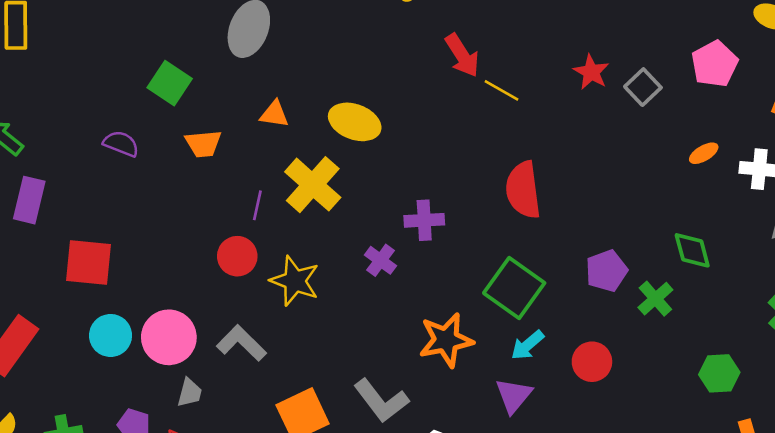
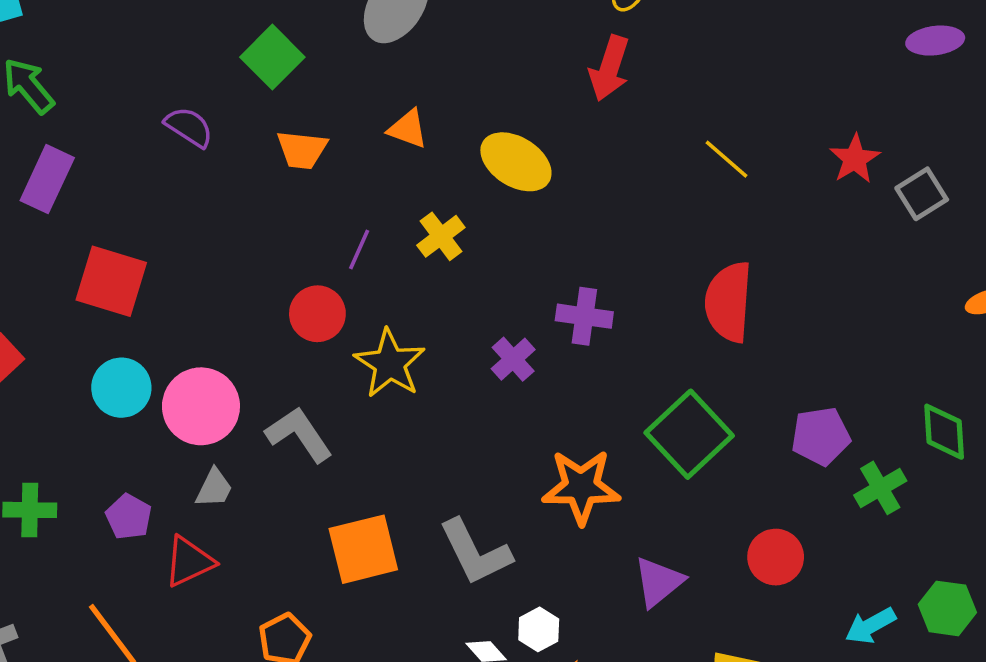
red arrow: (462, 55) -> (609, 68), moved, turned 39
yellow cross: (313, 185) -> (441, 236), size x0.6
cyan arrow: (527, 345) -> (870, 626), moved

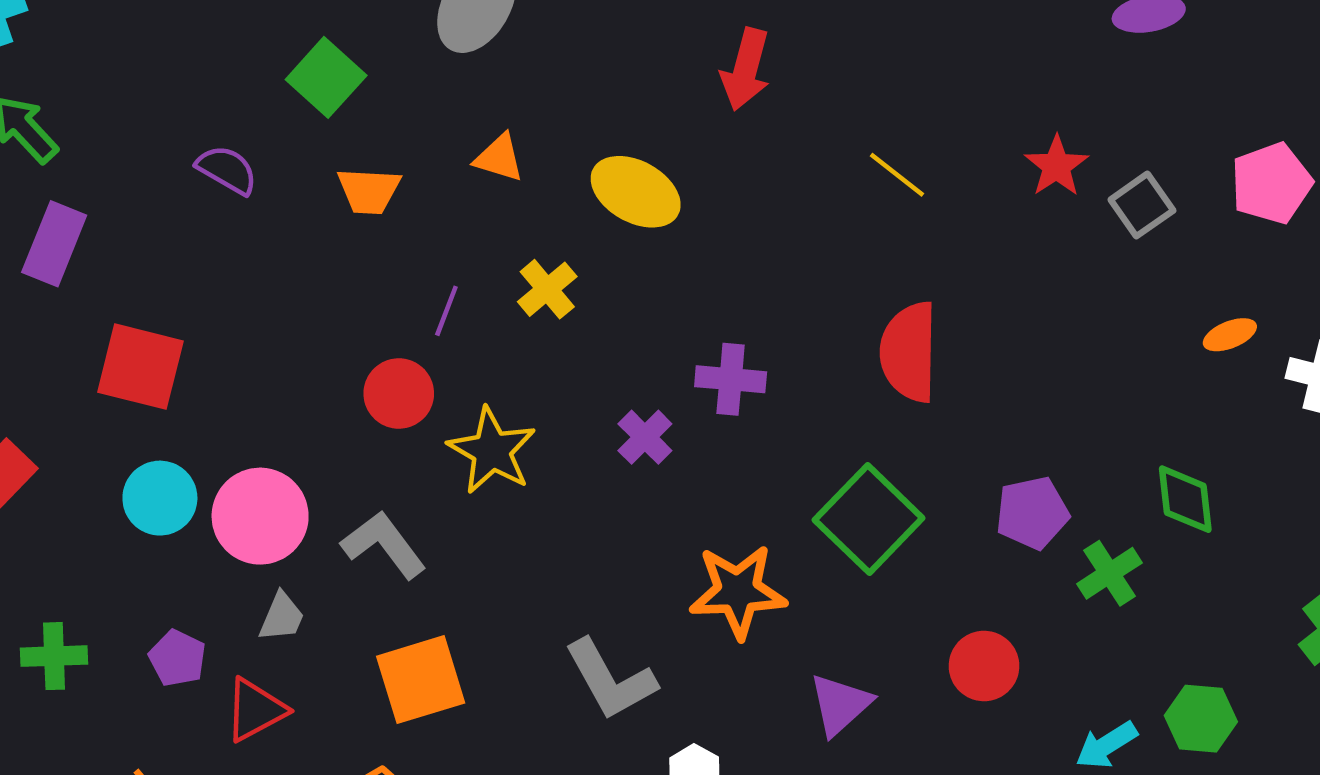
orange square: (363, 549) -> (421, 680), moved

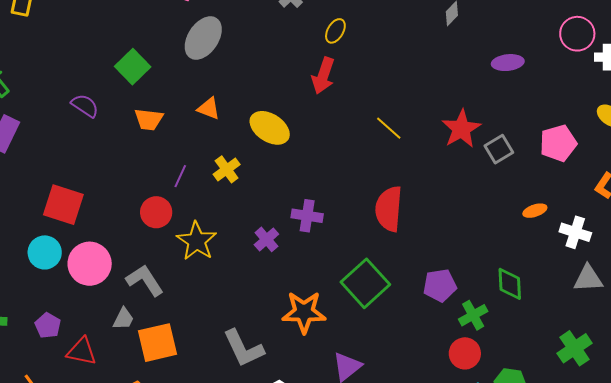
red star: (1056, 166) -> (461, 129), size x1.4
red square: (140, 367) -> (63, 205), moved
gray trapezoid: (282, 617) -> (123, 319), moved
red circle: (984, 666) -> (465, 353), moved
red triangle: (255, 710) -> (82, 351), turned 36

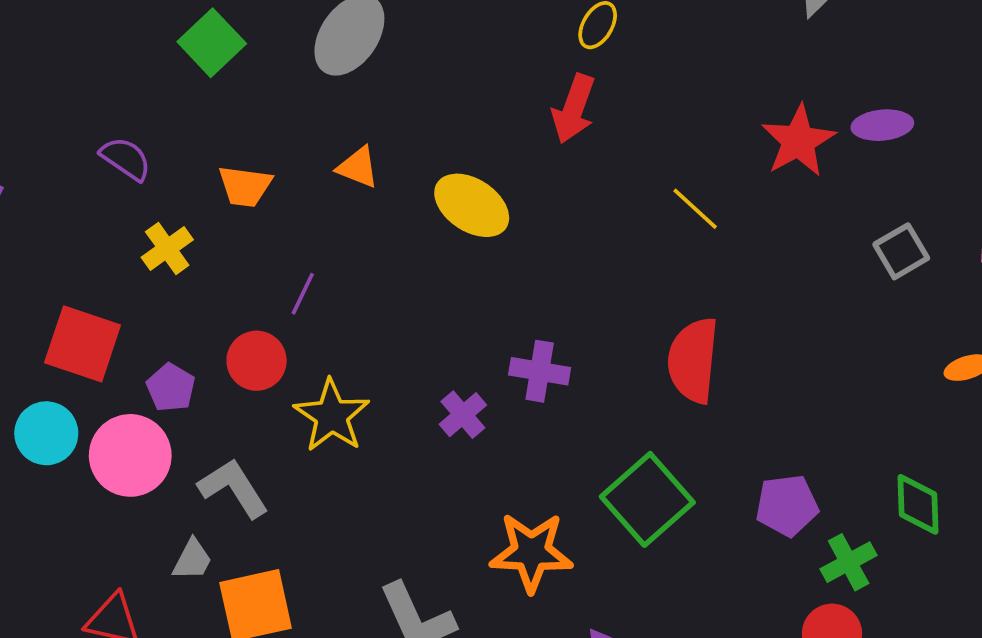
purple ellipse: (508, 63) -> (882, 125), moved
green square: (133, 67) -> (212, 43), moved
red star: (461, 129) -> (798, 141), moved
yellow cross: (227, 169) -> (167, 248), moved
purple pentagon: (48, 326) -> (171, 388), moved

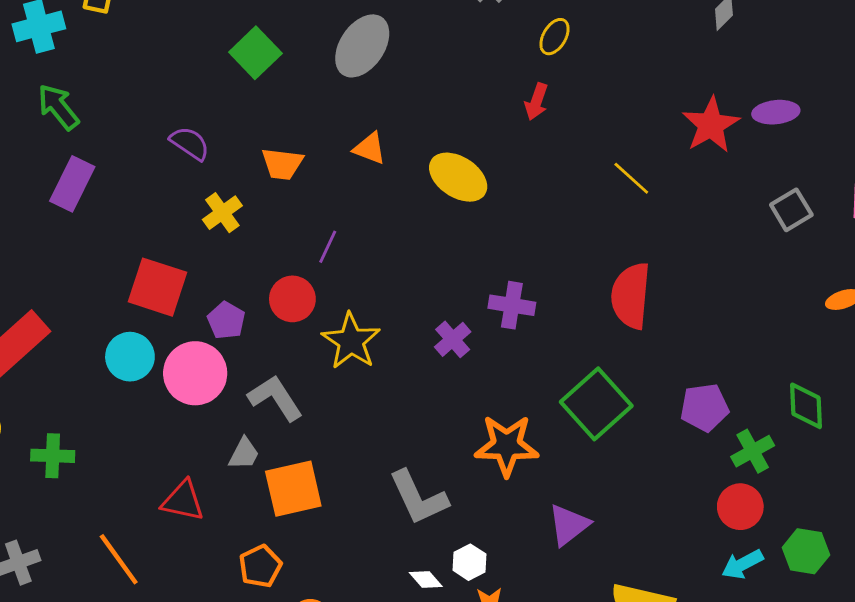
red arrow: (574, 109) -> (536, 102), size x0.7

